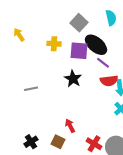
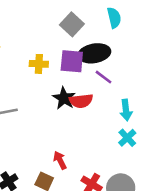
yellow cross: (54, 44) -> (39, 64), moved
black ellipse: (96, 45) -> (94, 53), turned -50
red semicircle: (109, 81) -> (81, 101), moved

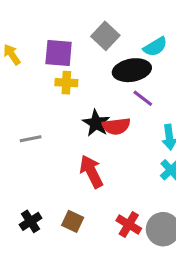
cyan semicircle: (114, 18) -> (155, 47), moved, turned 72
purple square: (72, 61) -> (59, 53), moved
red arrow: (60, 160) -> (91, 171), moved, size x1.5

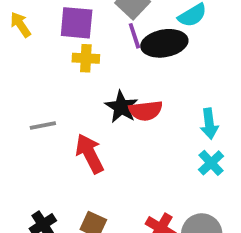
purple line: (143, 98) -> (134, 36), moved, turned 35
red arrow: (91, 171) -> (90, 154), moved

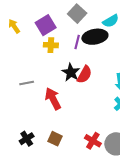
purple square: (77, 23) -> (46, 25), turned -36
purple line: (134, 36) -> (77, 42), moved, turned 32
red semicircle: (146, 111) -> (84, 75), turned -54

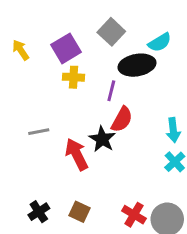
purple line: (77, 42) -> (111, 91), moved
black star: (71, 72) -> (102, 139), moved

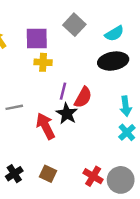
purple square: (66, 48) -> (37, 38), turned 30
black ellipse: (137, 65) -> (113, 61), moved
purple line: (111, 91) -> (63, 91), moved

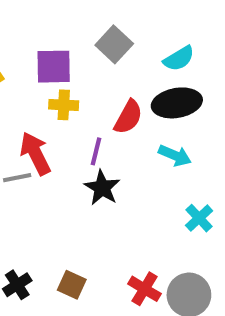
red semicircle: (83, 97) -> (128, 117), moved
cyan arrow: (126, 106) -> (175, 155), moved, turned -60
red arrow: (46, 126) -> (35, 153), moved

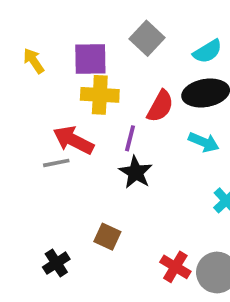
yellow cross: (64, 105) -> (100, 95), size x1.4
red arrow: (35, 153) -> (73, 140), turned -36
brown square: (72, 285) -> (107, 237), moved

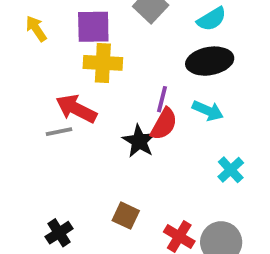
red semicircle: (160, 106) -> (164, 124), moved
purple line: (130, 138) -> (162, 99), moved
brown square: (107, 237) -> (126, 216), moved

